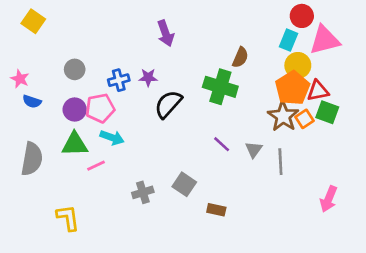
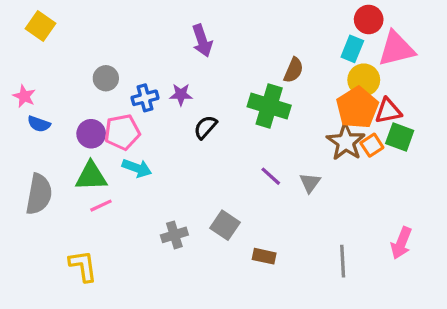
gray circle: (75, 69) -> (106, 78), moved
black semicircle: (168, 104) -> (205, 127), size x0.7
gray line: (280, 162) -> (343, 261), moved
pink line: (96, 166) -> (101, 206), moved

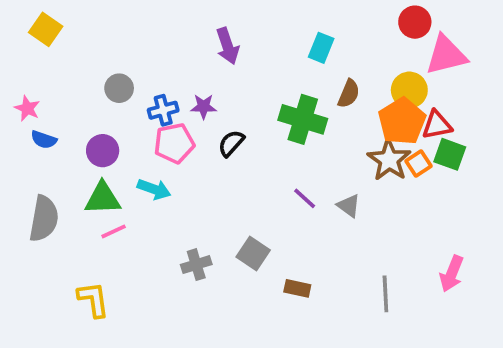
cyan rectangle: (352, 49) -> (321, 48), moved
brown semicircle: (294, 70) -> (349, 94), moved
pink pentagon: (122, 132) -> (174, 143), moved
gray triangle: (310, 183) -> (349, 206), turned -30

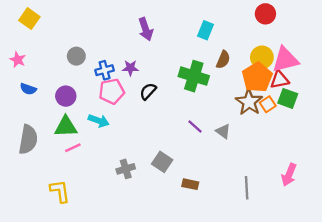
pink triangle: (446, 55) -> (285, 60), moved
pink star: (27, 108) -> (18, 60), moved

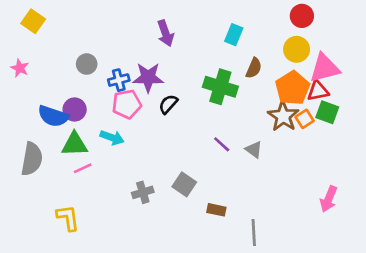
yellow circle: (262, 57) -> (297, 49), moved
purple star: (130, 68) -> (148, 77), size x1.6
blue semicircle: (28, 89) -> (53, 116), moved, size x1.6
gray line: (247, 188) -> (254, 233), moved

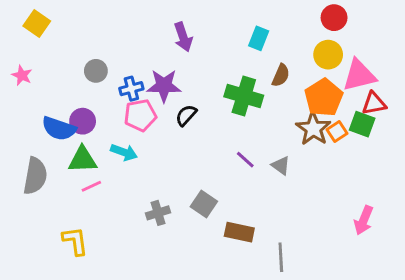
red triangle: (318, 91) -> (374, 103), moved
brown rectangle: (216, 210) -> (239, 232), size x1.4

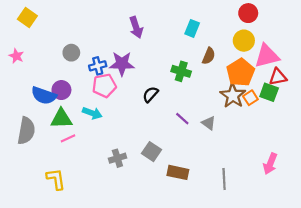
green cross: (244, 96) -> (181, 71), size x0.7
black semicircle: (186, 115) -> (150, 94), moved
gray line: (281, 257) -> (224, 179), moved

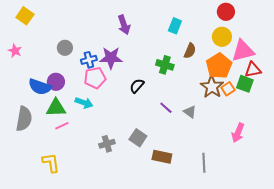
pink arrow: (270, 164) -> (238, 133), moved

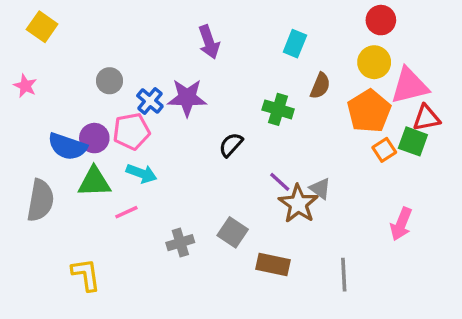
blue cross: (89, 60) -> (150, 101), turned -35
pink pentagon: (95, 78) -> (131, 131), moved
brown star: (212, 87) -> (298, 204), moved
pink line: (62, 126) -> (126, 212), moved

